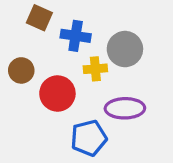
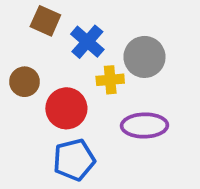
blue cross: (76, 36) -> (87, 42), turned 32
blue pentagon: (89, 138) -> (74, 160), moved

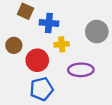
blue cross: (87, 42) -> (49, 23), turned -36
gray circle: (144, 57) -> (97, 32), moved

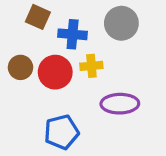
gray circle: (97, 32) -> (121, 23), moved
red circle: (37, 60) -> (55, 72), moved

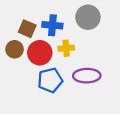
brown square: (38, 17) -> (27, 29), moved
blue pentagon: (61, 132) -> (50, 80), moved

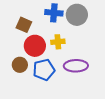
blue cross: (52, 25) -> (54, 13), moved
brown circle: (15, 49) -> (20, 65), moved

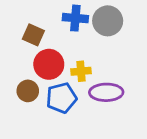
yellow cross: (58, 42) -> (81, 71), moved

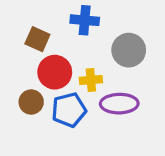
gray circle: (108, 21) -> (129, 50), moved

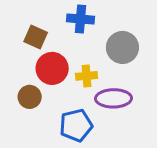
blue pentagon: (69, 110) -> (76, 125), moved

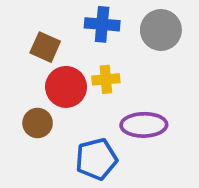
gray circle: (122, 47) -> (161, 30), moved
yellow cross: (87, 76) -> (106, 79), moved

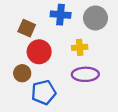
yellow cross: (106, 79) -> (80, 47), moved
blue pentagon: (96, 159) -> (44, 92), moved

